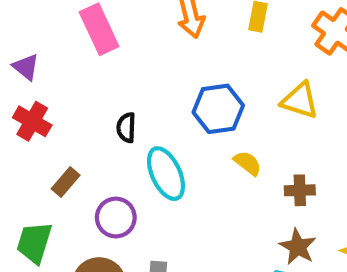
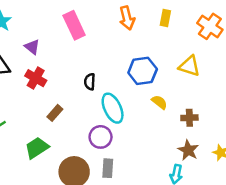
purple circle: (116, 218) -> (101, 137), moved
green trapezoid: (34, 243) -> (37, 148), turned 40

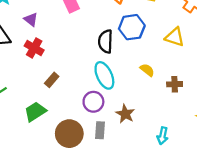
blue hexagon: (143, 71) -> (132, 27), moved
black semicircle: (90, 82) -> (105, 41), moved, size x1.5
brown star: (188, 150) -> (125, 114), moved

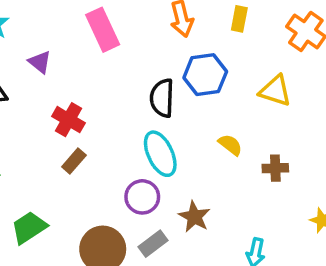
red cross: (34, 48) -> (69, 120), moved
green trapezoid: (35, 112) -> (29, 227), moved
gray rectangle: (100, 130) -> (153, 244), turned 49

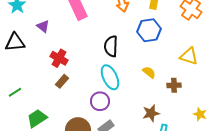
blue hexagon: (205, 75) -> (149, 30), moved
yellow triangle: (275, 91) -> (189, 56), moved
brown star: (194, 217) -> (151, 113), moved, turned 30

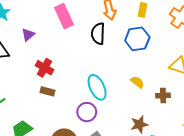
purple triangle: (43, 26) -> (28, 35), turned 40
black semicircle: (111, 46) -> (98, 34), moved
brown rectangle: (62, 81) -> (48, 91), turned 64

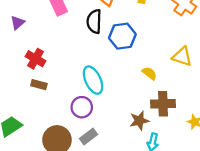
blue hexagon: (137, 39) -> (122, 36), moved
yellow semicircle: (137, 82) -> (149, 73), moved
brown cross: (163, 96) -> (163, 104), moved, size x1.5

